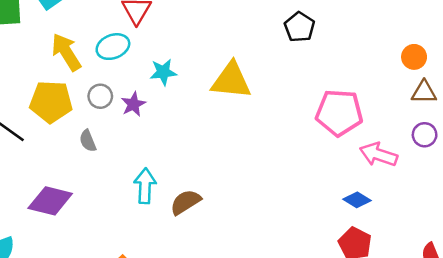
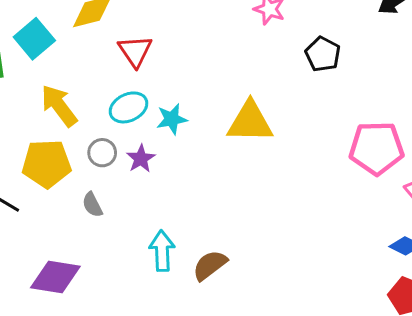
cyan ellipse: (113, 47) -> (128, 107), moved

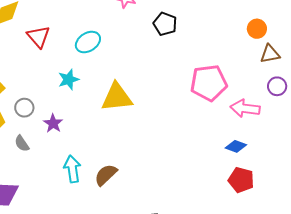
cyan ellipse: (128, 107) -> (88, 42), moved
yellow triangle: (250, 122) -> (117, 97), moved
purple star: (141, 159) -> (53, 123), moved

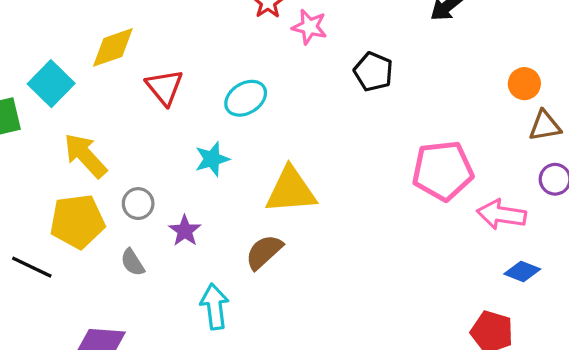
blue diamond: (236, 146) -> (522, 272), moved
brown semicircle: (106, 175) -> (264, 252), moved

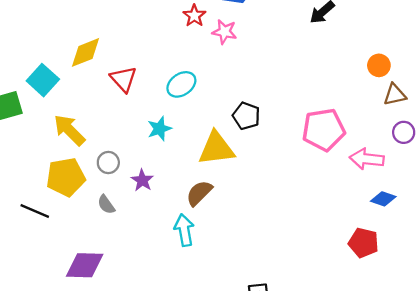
black pentagon: (373, 72) -> (246, 116), moved
cyan arrow: (215, 307) -> (184, 230), moved

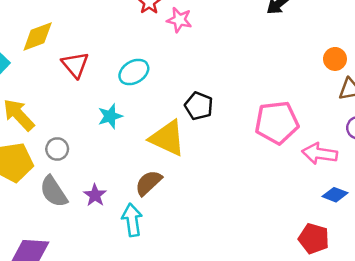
yellow triangle: (216, 148) -> (167, 138), turned 30
purple star: (142, 180) -> (95, 195), moved
gray semicircle: (106, 204) -> (54, 192), size x1.6

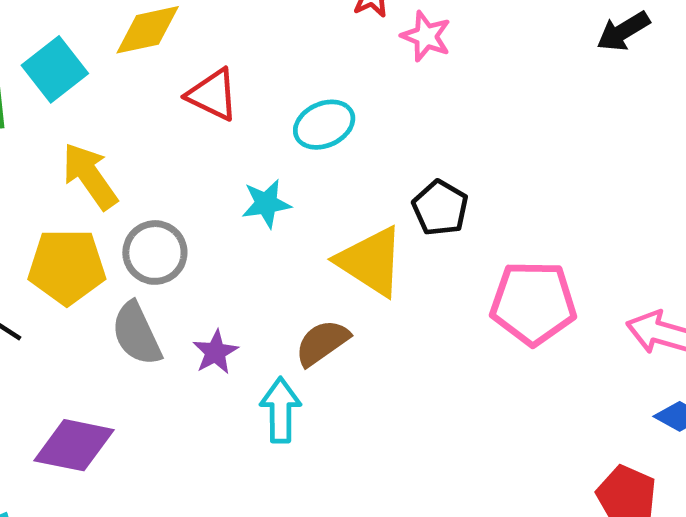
red triangle: (75, 65) -> (213, 95), turned -32
pink pentagon: (277, 123) -> (533, 303), moved
gray circle: (57, 149) -> (155, 252), size x1.4

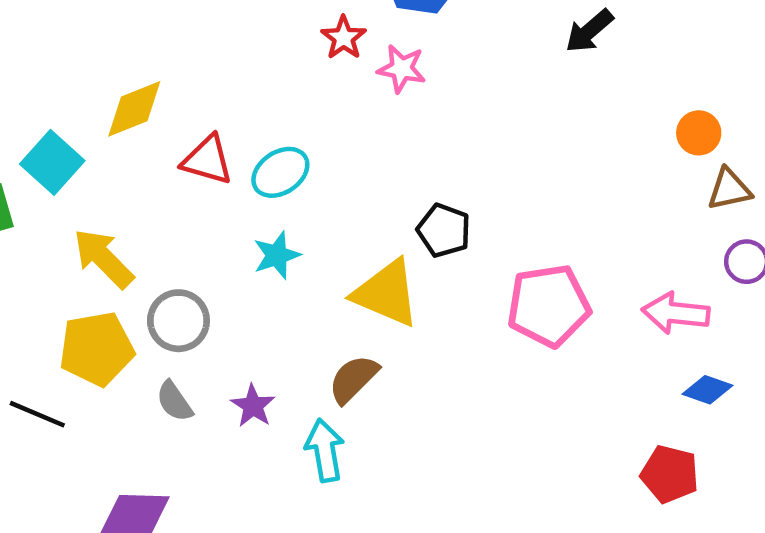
cyan ellipse: (324, 125) -> (280, 172), moved
gray semicircle: (137, 334) -> (174, 401), size x0.7

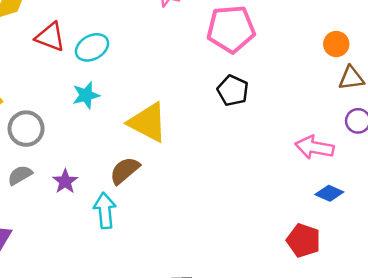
black pentagon: (444, 230) -> (233, 91), moved
pink pentagon: (549, 306) -> (231, 29), moved
gray semicircle: (174, 401) -> (20, 175), turned 90

